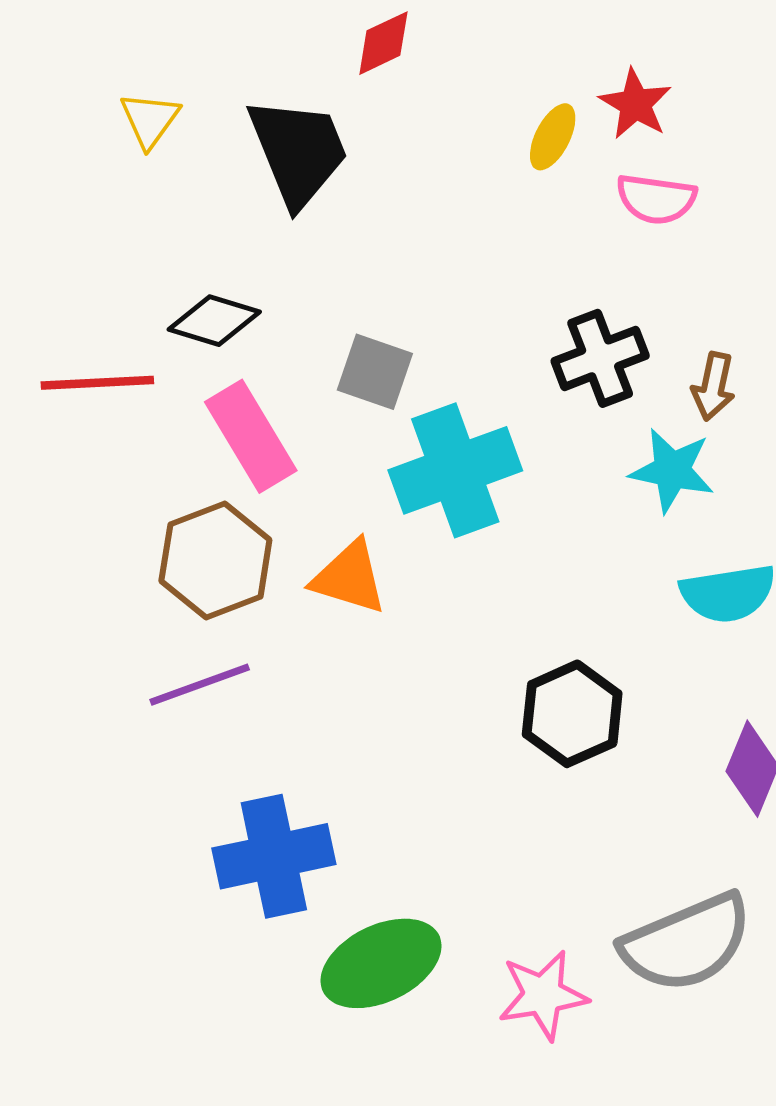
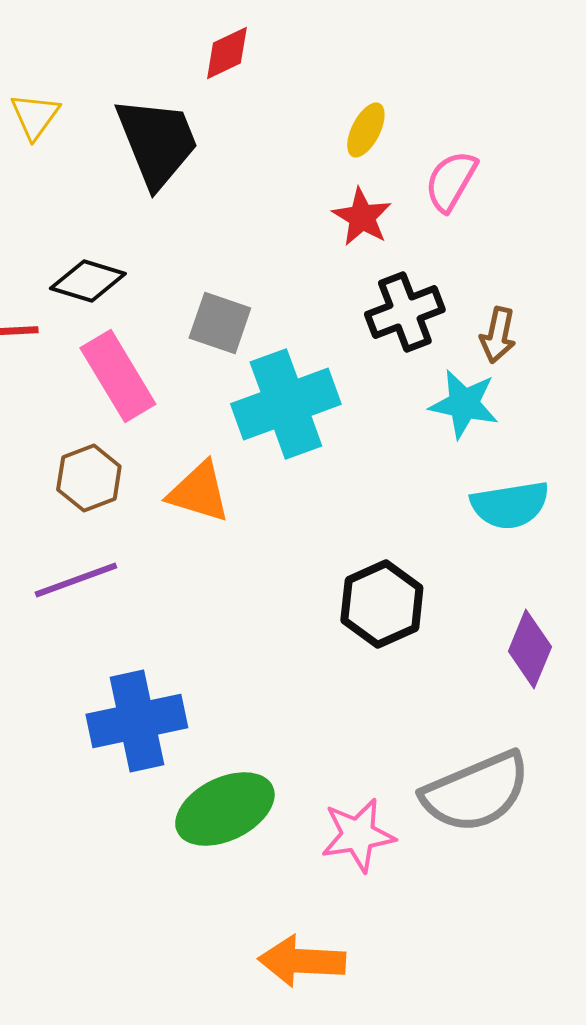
red star: (635, 104) -> (362, 217), moved
pink semicircle: (656, 199) -> (451, 181), turned 112
brown hexagon: (215, 560) -> (89, 478), size x0.7

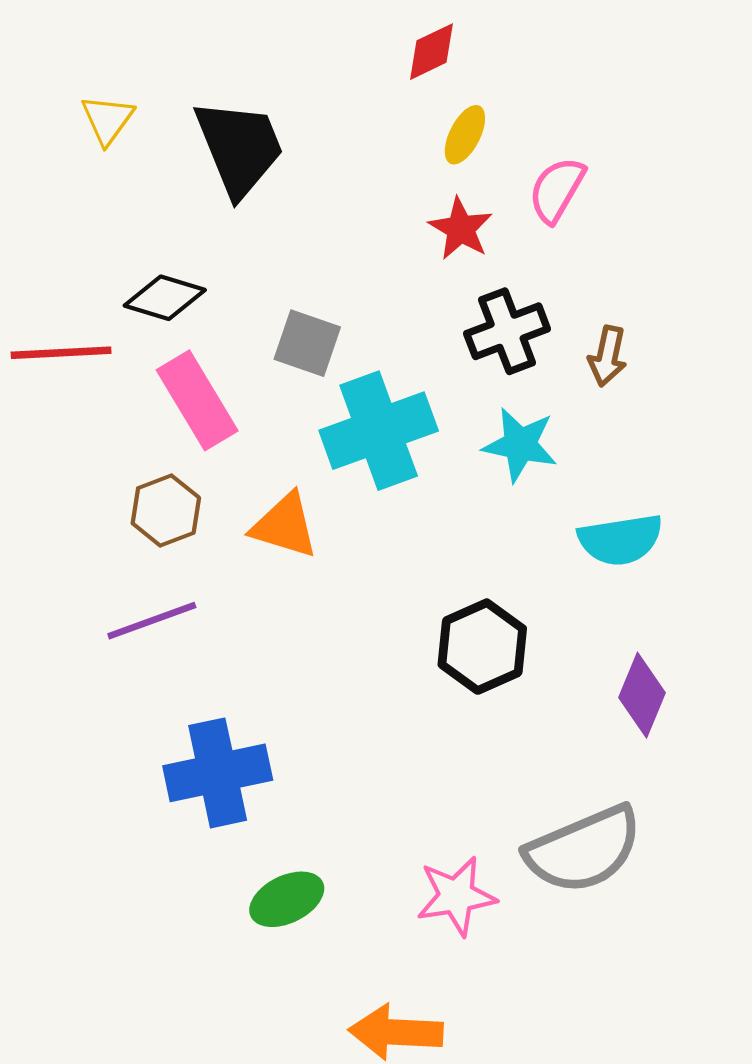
red diamond: (227, 53) -> (431, 52), moved
cyan star: (464, 404) -> (520, 445), moved
green ellipse: (225, 809) -> (287, 899), moved, size x0.7

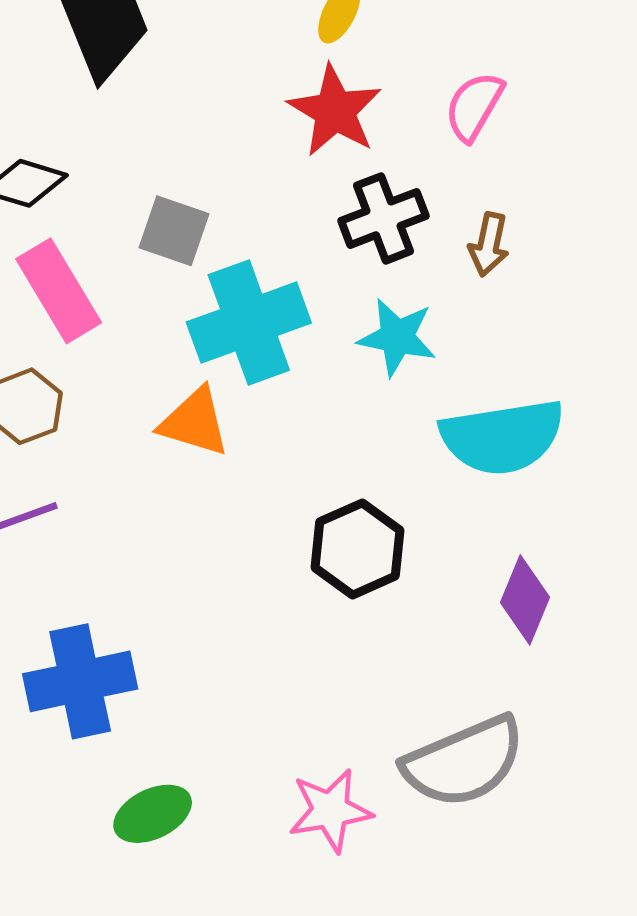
pink semicircle: (557, 190) -> (474, 106), moved
red star: (461, 229) -> (335, 111), size x1.4
orange triangle: (285, 526) -> (194, 422), moved
cyan semicircle: (620, 540) -> (502, 437), size x1.4

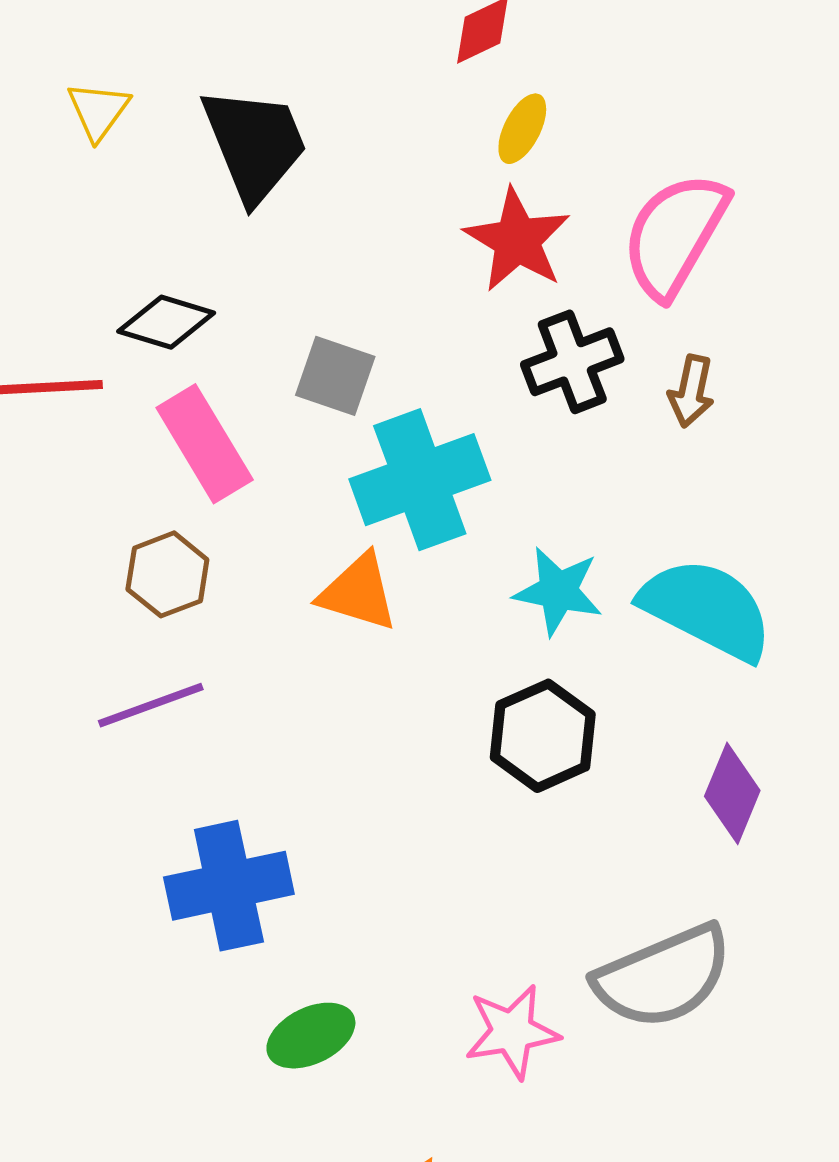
pink semicircle: (474, 106) -> (675, 235), size x1.6
cyan star: (397, 337) -> (558, 591), moved
cyan semicircle: (502, 437) -> (707, 609), turned -144

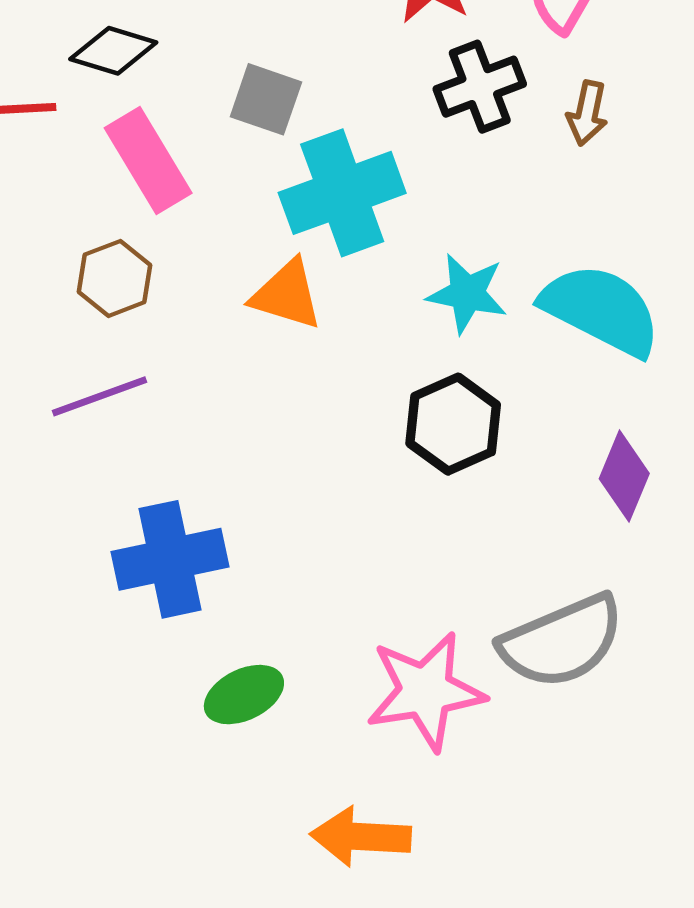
pink star: (512, 1032) -> (425, 691), size x1.4

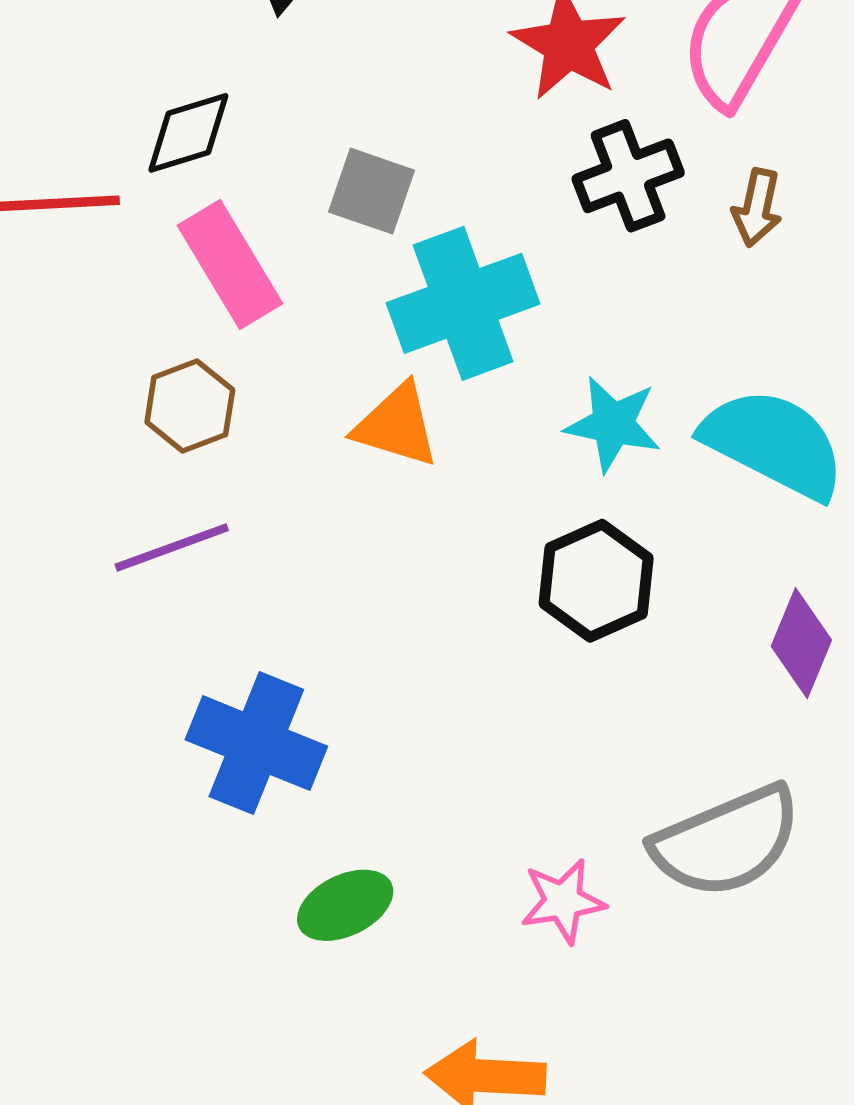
black diamond: (113, 51) -> (188, 133), turned -34
blue cross: (170, 559) -> (256, 743), turned 34
pink star: (425, 691) -> (563, 901), size x0.6

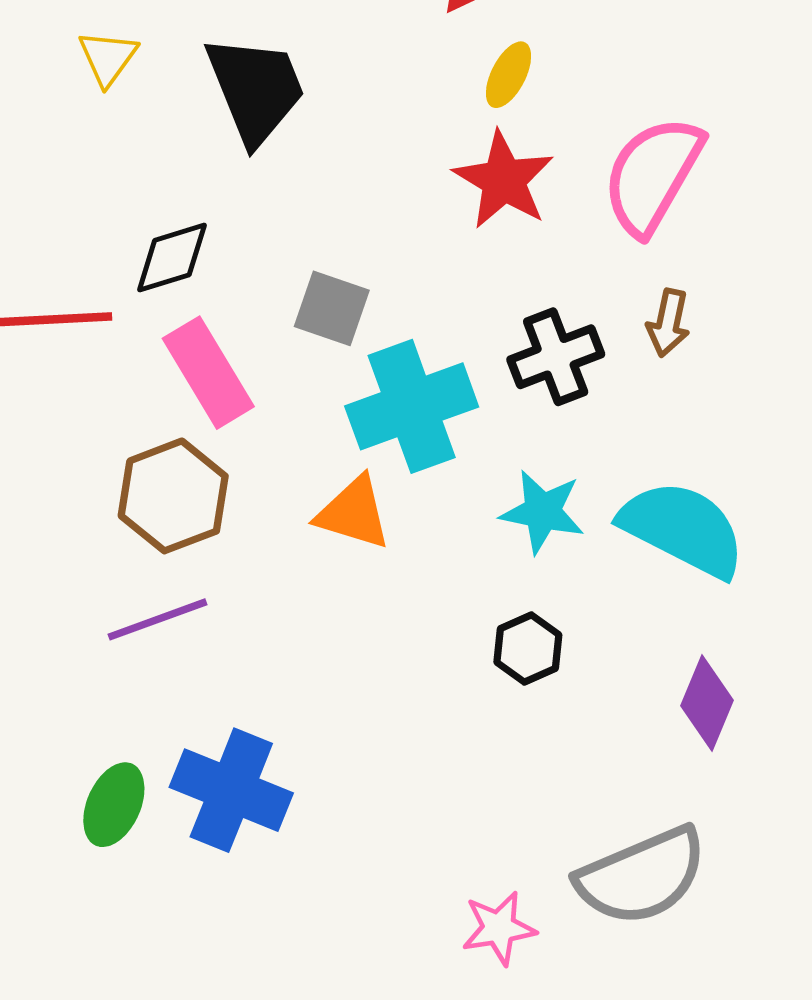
black cross: (628, 176) -> (556, 357), moved
brown hexagon: (190, 406) -> (173, 496), size x1.4
black hexagon: (596, 581) -> (528, 649), size x0.7
green ellipse: (345, 905) -> (114, 805), moved, turned -40

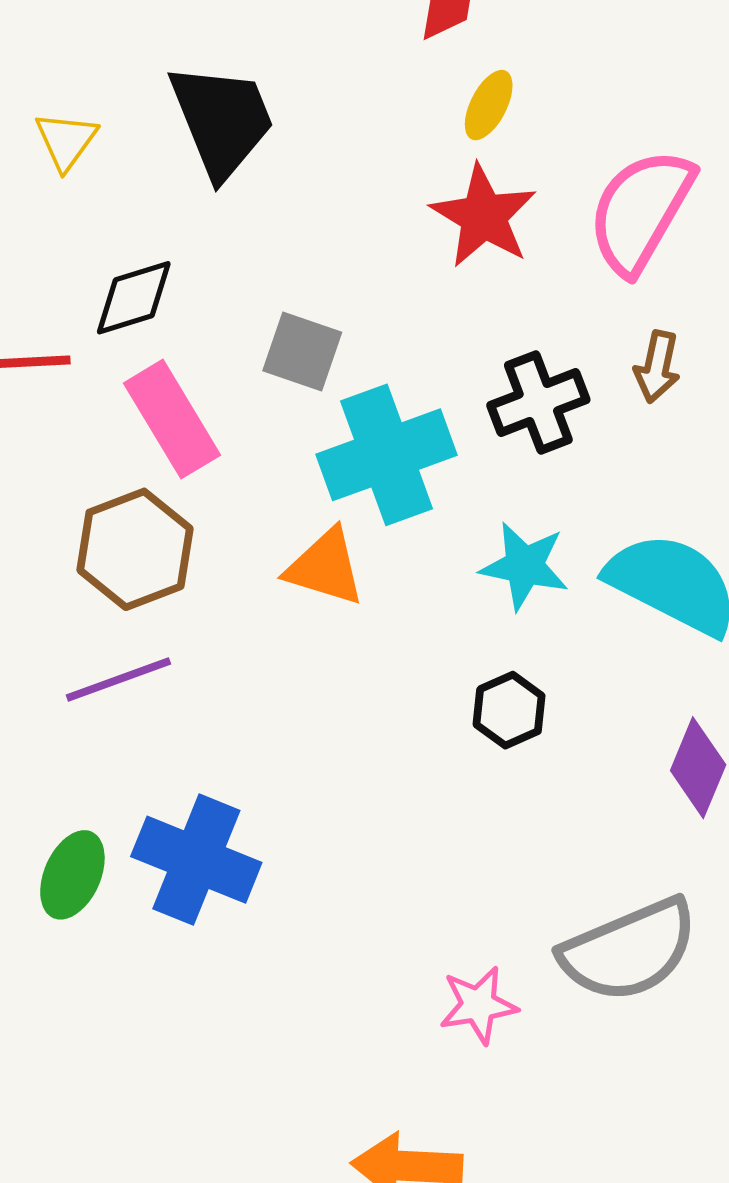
yellow triangle: (108, 58) -> (66, 141), moved

